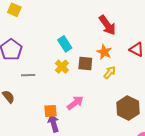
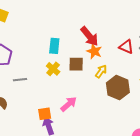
red arrow: (107, 25) -> (89, 36), moved
cyan rectangle: (65, 44) -> (54, 46), turned 42
brown hexagon: (128, 108) -> (118, 88), moved

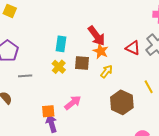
brown hexagon: (118, 88) -> (122, 102), moved

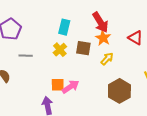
orange square: (48, 111) -> (58, 85), moved

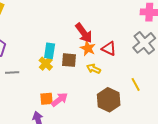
cyan rectangle: (64, 27) -> (50, 51), moved
red triangle: (135, 38) -> (109, 49), moved
yellow arrow: (107, 59) -> (94, 69), turned -104

